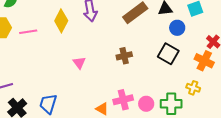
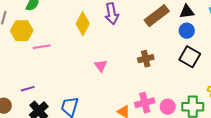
blue circle: (177, 28) -> (187, 31), moved
pink line: (28, 32) -> (42, 47), moved

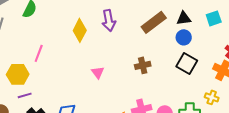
yellow hexagon: (22, 31) -> (18, 74), moved
pink line: (42, 47) -> (39, 53), turned -60

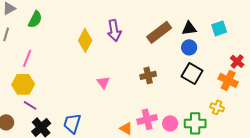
pink line: (39, 53) -> (27, 58), moved
purple line: (25, 95) -> (30, 105), turned 48

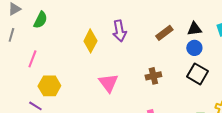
brown rectangle: (159, 32) -> (164, 33), size x0.7
pink triangle: (103, 82) -> (108, 83), size x1.5
yellow hexagon: (23, 84) -> (49, 86), moved

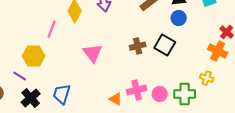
pink line: (32, 59) -> (52, 29), moved
black square: (197, 74) -> (165, 45), moved

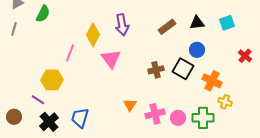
blue circle: (179, 18) -> (197, 50), moved
orange cross: (218, 51) -> (212, 81), moved
pink triangle: (93, 53) -> (111, 59), moved
orange triangle: (116, 99) -> (130, 105), moved, turned 32

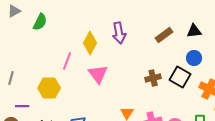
gray line: (14, 29) -> (11, 78), moved
pink triangle: (111, 59) -> (98, 74), moved
purple line: (38, 100) -> (22, 106), moved, turned -32

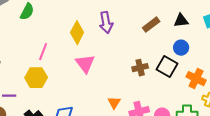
pink line: (67, 61) -> (43, 52), moved

